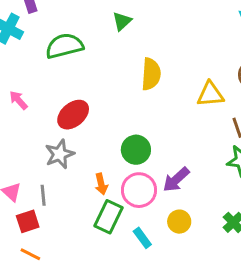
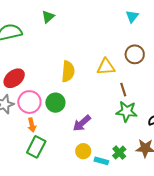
yellow semicircle: (151, 74) -> (68, 71), moved
pink circle: (139, 190) -> (29, 102), moved
cyan rectangle: (142, 238) -> (101, 161), moved, turned -40

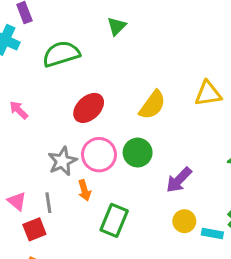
yellow semicircle: (68, 71) -> (152, 105), turned 35
red ellipse: (14, 78) -> (89, 108), moved
orange arrow: (32, 125) -> (84, 190), moved

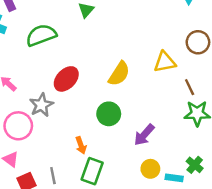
pink circle: (99, 155) -> (18, 126), moved
gray star: (62, 161) -> (41, 105), moved
orange arrow: (84, 190) -> (81, 145), moved
gray line: (48, 203) -> (53, 176), moved

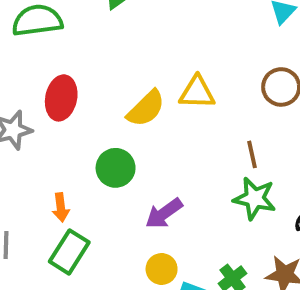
yellow triangle: (165, 62) -> (197, 92), moved
red ellipse: (66, 79) -> (61, 98), turned -45

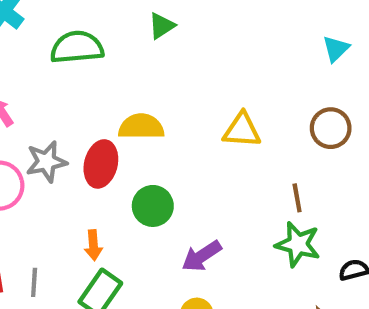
red ellipse: (61, 98) -> (101, 164), moved
yellow semicircle: (146, 108) -> (141, 127), moved, turned -138

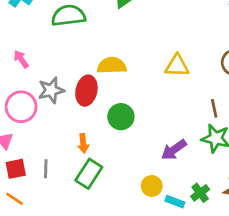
purple arrow: (202, 256) -> (174, 150), moved

